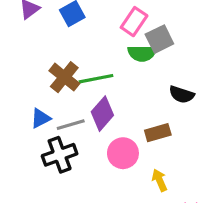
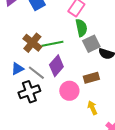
gray square: (159, 39) -> (91, 44), moved
green semicircle: (142, 53) -> (81, 28), turned -102
gray line: (71, 125) -> (36, 73), turned 54

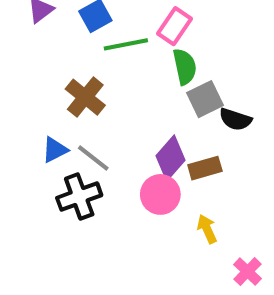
green line: (52, 44) -> (126, 44), moved
purple diamond: (56, 66) -> (170, 158), moved

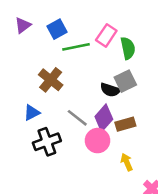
green semicircle: (185, 67) -> (128, 48), moved
black semicircle: (235, 119) -> (110, 90), moved
gray line: (93, 158) -> (77, 118), moved

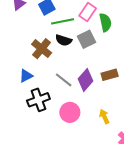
gray square: (125, 81) -> (87, 39), moved
black semicircle: (110, 90) -> (64, 40), moved
brown rectangle: (125, 124) -> (110, 75), moved
pink circle: (98, 141) -> (70, 112), moved

